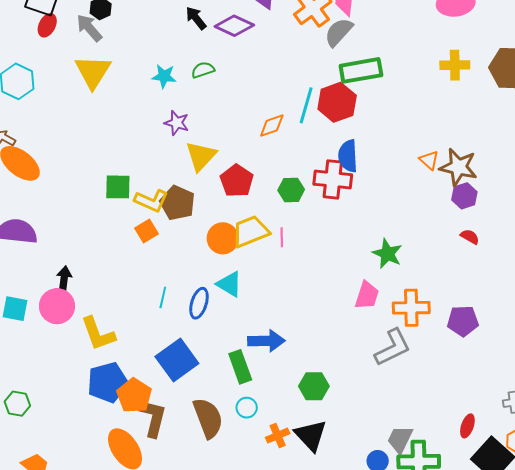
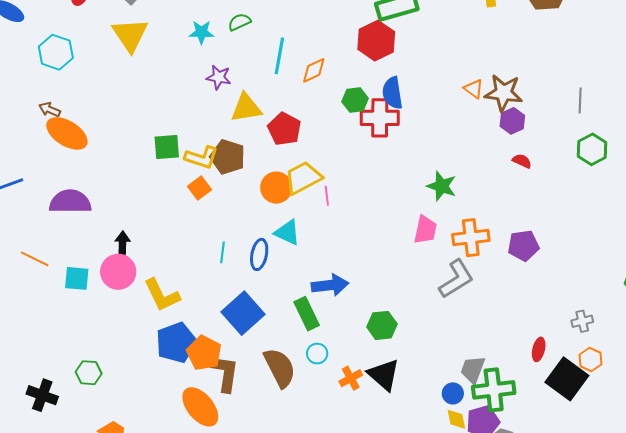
cyan line: (306, 105) -> (279, 56), moved
yellow triangle: (201, 156) -> (246, 108), turned 44
green hexagon: (291, 190) -> (355, 100), moved
pink line: (282, 237) -> (327, 196), moved

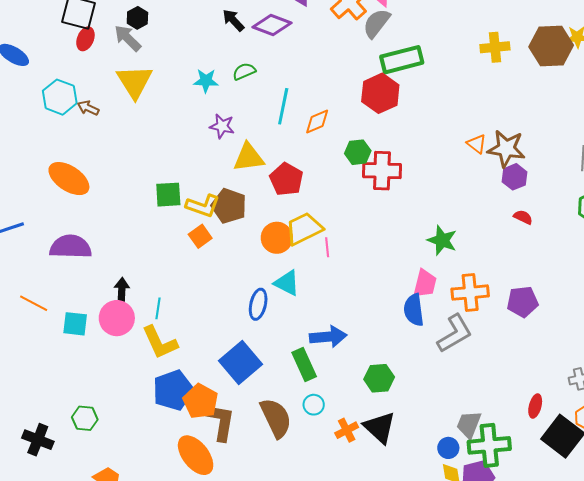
blue semicircle: (392, 93) -> (414, 310), moved
brown arrow: (50, 110) -> (88, 108), moved
cyan line: (223, 252) -> (158, 308), moved

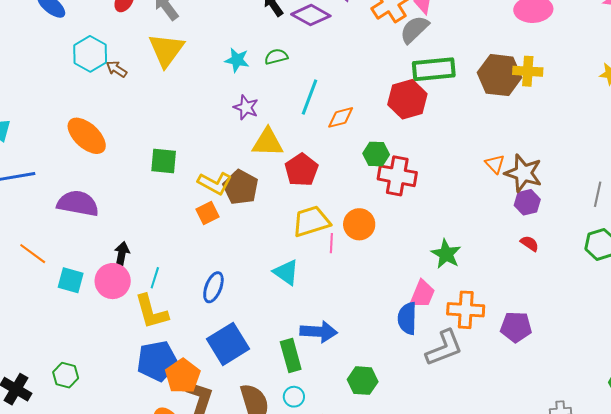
brown hexagon: (551, 46) -> (500, 75), moved
green square: (168, 195) -> (164, 161), moved
orange circle: (277, 238) -> (359, 224), moved
blue ellipse: (258, 304) -> (213, 287), moved

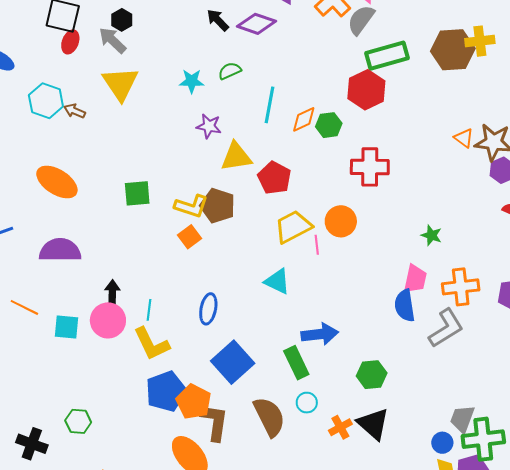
green hexagon: (376, 154) -> (329, 125), moved
green star: (446, 254) -> (431, 235), size x0.7

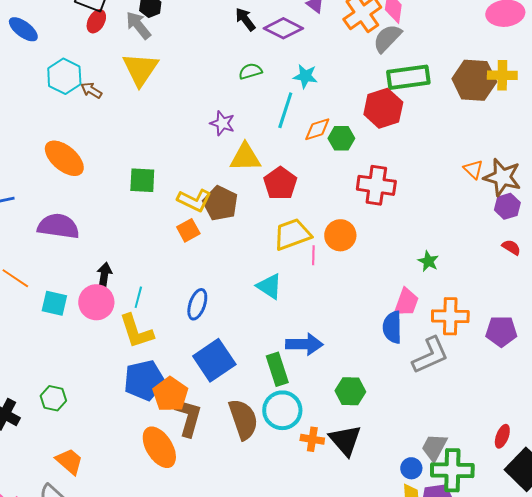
cyan star: (192, 81) -> (305, 76), moved
cyan circle: (307, 403) -> (282, 410), size x1.8
orange cross: (340, 427) -> (312, 439), turned 30

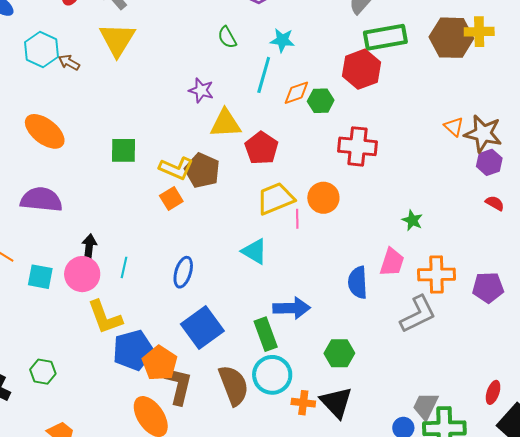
green semicircle: (250, 71) -> (227, 37), turned -100
blue semicircle: (392, 327) -> (358, 282), moved
yellow L-shape: (136, 331) -> (105, 317), moved

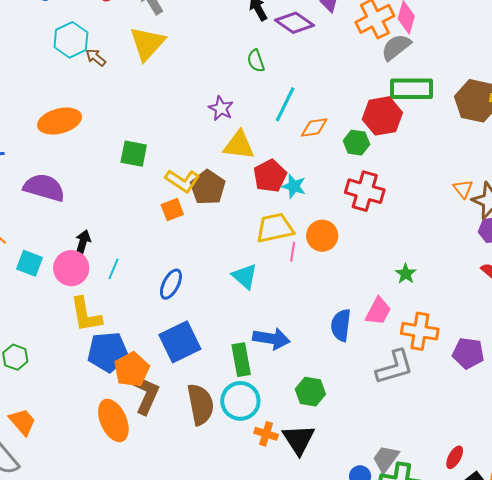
cyan star: (282, 40) -> (294, 186), moved
green hexagon: (321, 101) -> (356, 143), moved
orange ellipse: (45, 131) -> (60, 121), turned -63

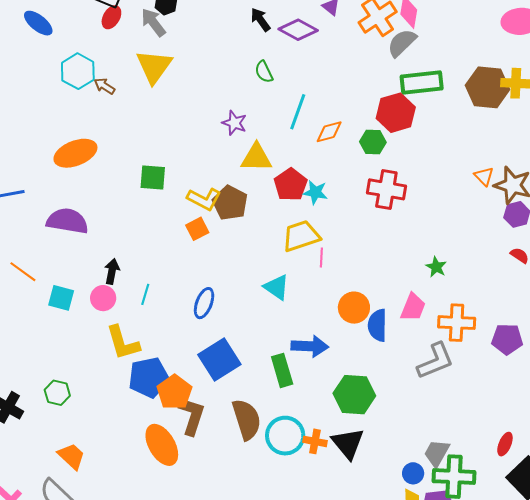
orange circle: (322, 236) -> (354, 308), moved
pink circle: (71, 268) -> (103, 298), size x0.7
green hexagon: (310, 392) -> (354, 395), size x1.4
cyan circle: (240, 401) -> (285, 436), moved

